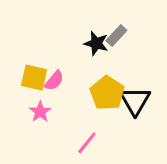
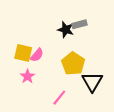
gray rectangle: (116, 36) -> (79, 24), turned 32
black triangle: (135, 101) -> (92, 82), moved

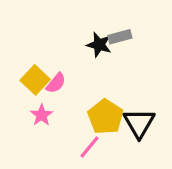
yellow square: (23, 53) -> (35, 80), turned 30
yellow pentagon: (73, 64) -> (105, 117), moved

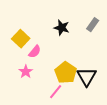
gray rectangle: (120, 37) -> (93, 25), moved, turned -40
yellow square: (35, 80) -> (21, 39), moved

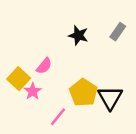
yellow square: (21, 39) -> (19, 79), moved
pink line: (56, 92) -> (58, 117), moved

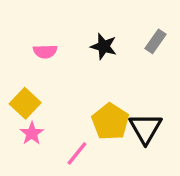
pink semicircle: (44, 66) -> (45, 51), moved, turned 48
pink star: (33, 91) -> (32, 133), moved

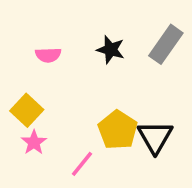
gray rectangle: (156, 41) -> (166, 44), size x1.5

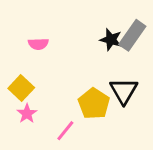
black star: (111, 50) -> (111, 40), moved
black triangle: (155, 137) -> (124, 91), moved

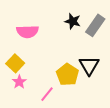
black star: (111, 40) -> (73, 21), moved
pink semicircle: (38, 44) -> (27, 32), size x1.5

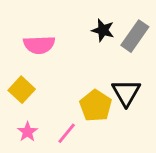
pink star: (19, 82) -> (27, 132), moved

